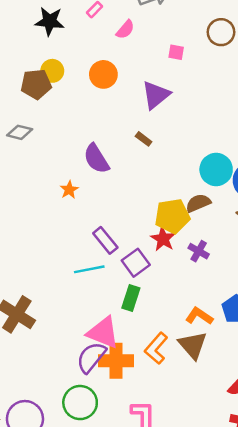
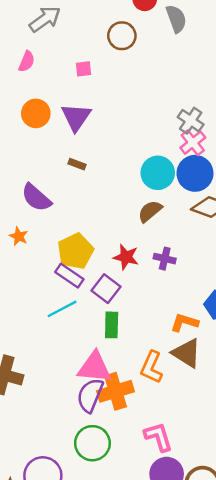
orange circle: (103, 74) -> (36, 113), moved
yellow pentagon: (172, 216) -> (75, 251), moved

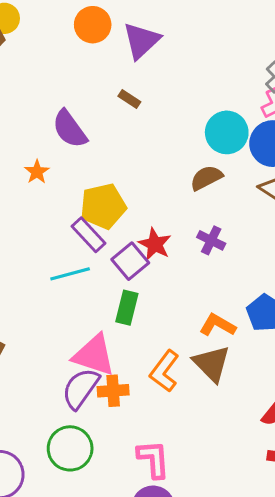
red star: (126, 257) -> (155, 244), moved
orange cross: (116, 391) -> (113, 391), size x0.7

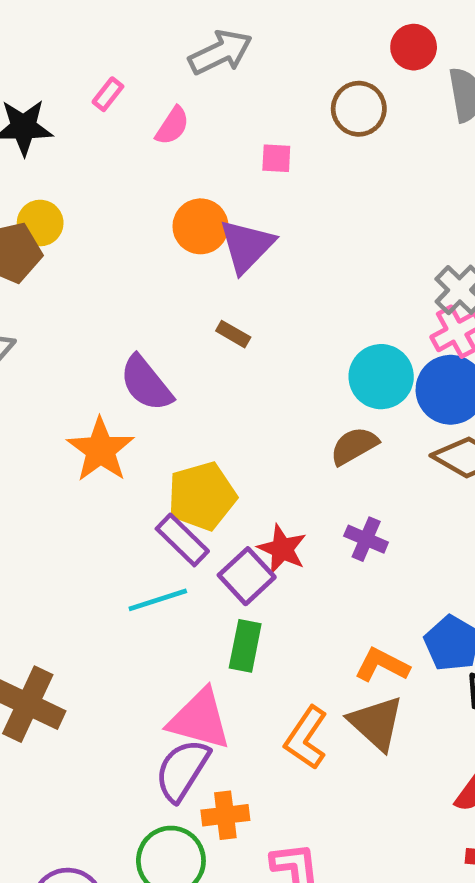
orange circle: (93, 25) -> (201, 226), moved
orange star: (37, 172) -> (100, 450), size x1.8
orange cross: (113, 391) -> (225, 815), moved

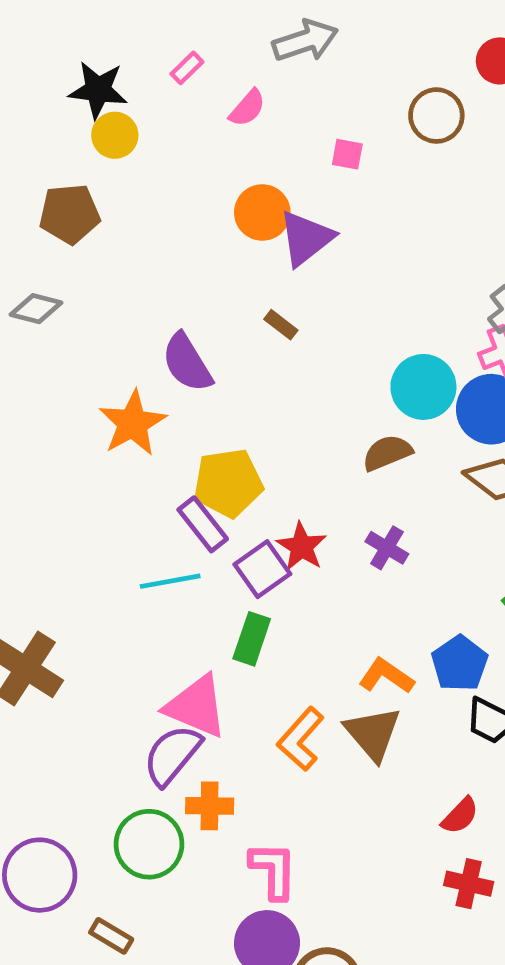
yellow circle: (40, 223) -> (115, 135), moved

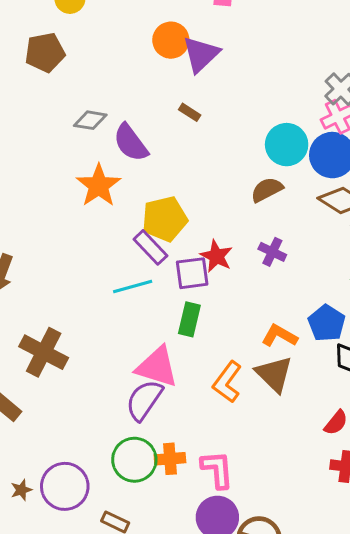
gray diamond: (36, 309) -> (90, 120), moved
purple square: (262, 569) -> (192, 273), turned 33
orange cross: (210, 806) -> (170, 459), moved

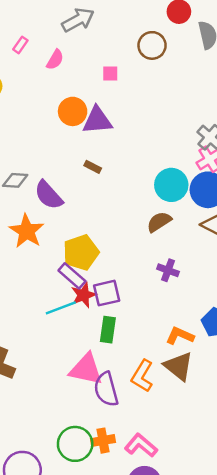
purple triangle: (201, 54) -> (97, 120), turned 44
red star: (216, 256) -> (84, 295), moved, turned 30
purple semicircle: (144, 400) -> (106, 389), moved, turned -44
pink L-shape: (217, 469) -> (141, 445), turned -40

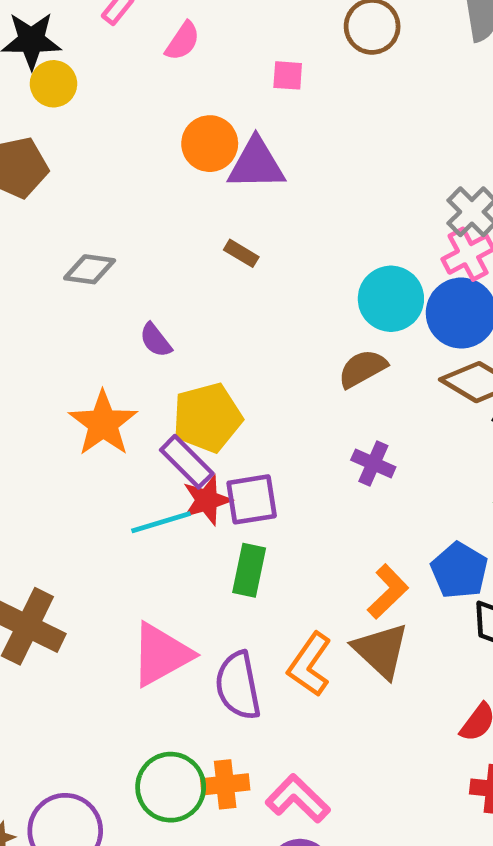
purple semicircle: (49, 195) -> (156, 340), moved, size x0.6
orange star: (27, 231) -> (103, 423), moved
orange L-shape: (180, 336) -> (388, 592), turned 108
pink triangle: (86, 369) -> (161, 655), moved, turned -45

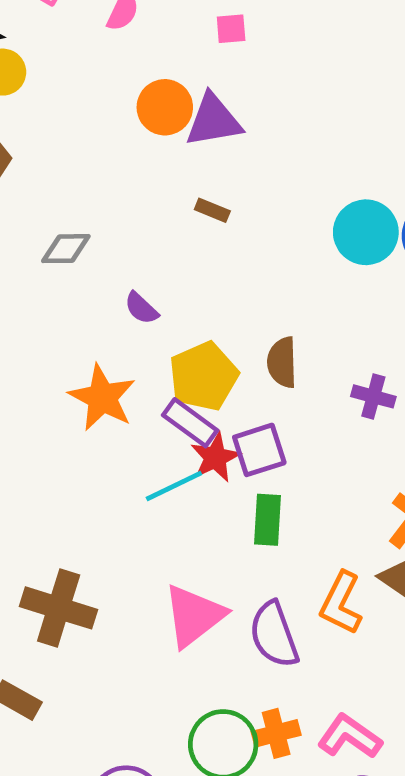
brown semicircle: (362, 369) -> (282, 362), moved, turned -54

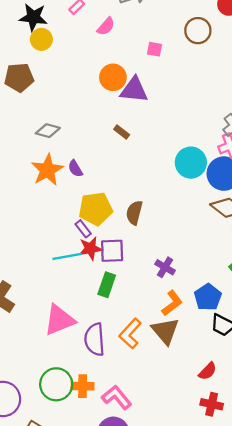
purple cross: (373, 396) -> (165, 267), moved
orange star: (102, 398) -> (47, 170), moved
purple rectangle: (190, 423) -> (83, 229), size x0.7

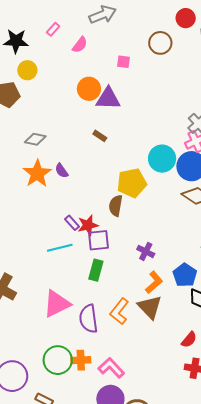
yellow circle: (41, 39) -> (27, 70), moved
yellow pentagon: (96, 209) -> (132, 183), moved
red star: (90, 249) -> (88, 225), moved

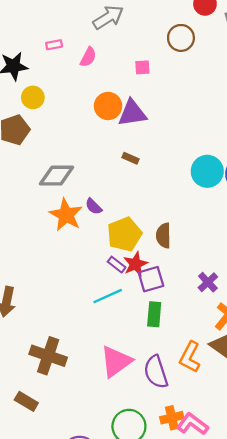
pink rectangle: (53, 29) -> (54, 45), turned 48
gray diamond: (35, 139) -> (57, 176), size x1.4
yellow pentagon: (132, 183) -> (124, 234), moved
purple cross: (146, 251) -> (208, 282), turned 30
orange cross: (81, 360) -> (172, 418), moved

